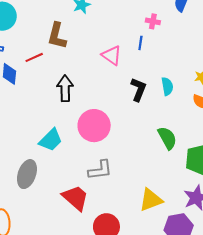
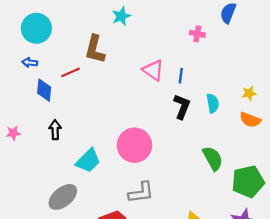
blue line: (140, 43) -> (181, 76), moved
black arrow: (65, 88) -> (55, 130), moved, size x0.7
gray ellipse: (27, 174) -> (63, 197), turned 32

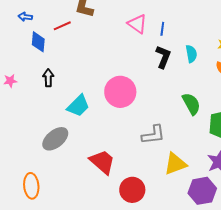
gray L-shape: (141, 193) -> (153, 135), moved

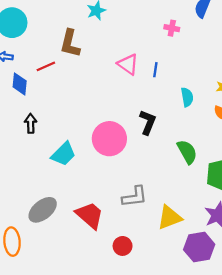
black L-shape: (163, 57) -> (148, 122), moved
gray L-shape: (153, 135) -> (135, 197), moved
gray ellipse: (55, 139) -> (43, 210), moved
red circle: (132, 190) -> (123, 246), size x0.7

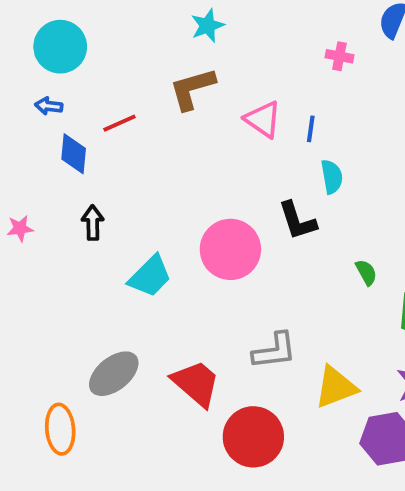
brown L-shape: (70, 43) -> (192, 89), moved, turned 60
cyan semicircle: (187, 97) -> (332, 177), moved
black L-shape: (148, 122) -> (297, 221), turned 140
green semicircle: (187, 152) -> (366, 272), size x0.6
red circle: (123, 246) -> (253, 437), size x1.8

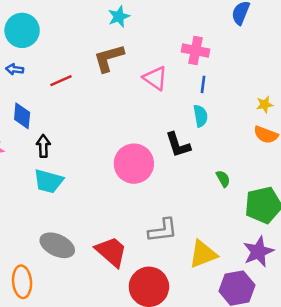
pink cross: (339, 56) -> (195, 51), moved, size x1.5
blue line: (311, 129) -> (203, 84), moved
blue diamond: (74, 154) -> (22, 116), moved
cyan trapezoid: (150, 276) -> (48, 181), moved, turned 60
gray ellipse: (114, 374) -> (57, 245), turned 64

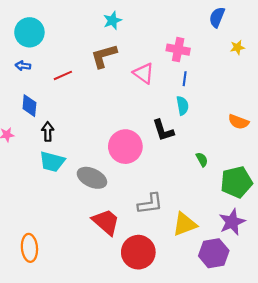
yellow star: (265, 105) -> (237, 47), moved
gray ellipse: (57, 245) -> (92, 178), moved

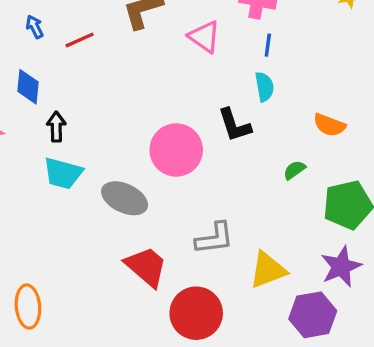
blue arrow: (23, 66) -> (35, 27), moved, turned 56
orange semicircle: (239, 122) -> (329, 125), moved
green semicircle: (202, 159) -> (294, 170), turned -96

